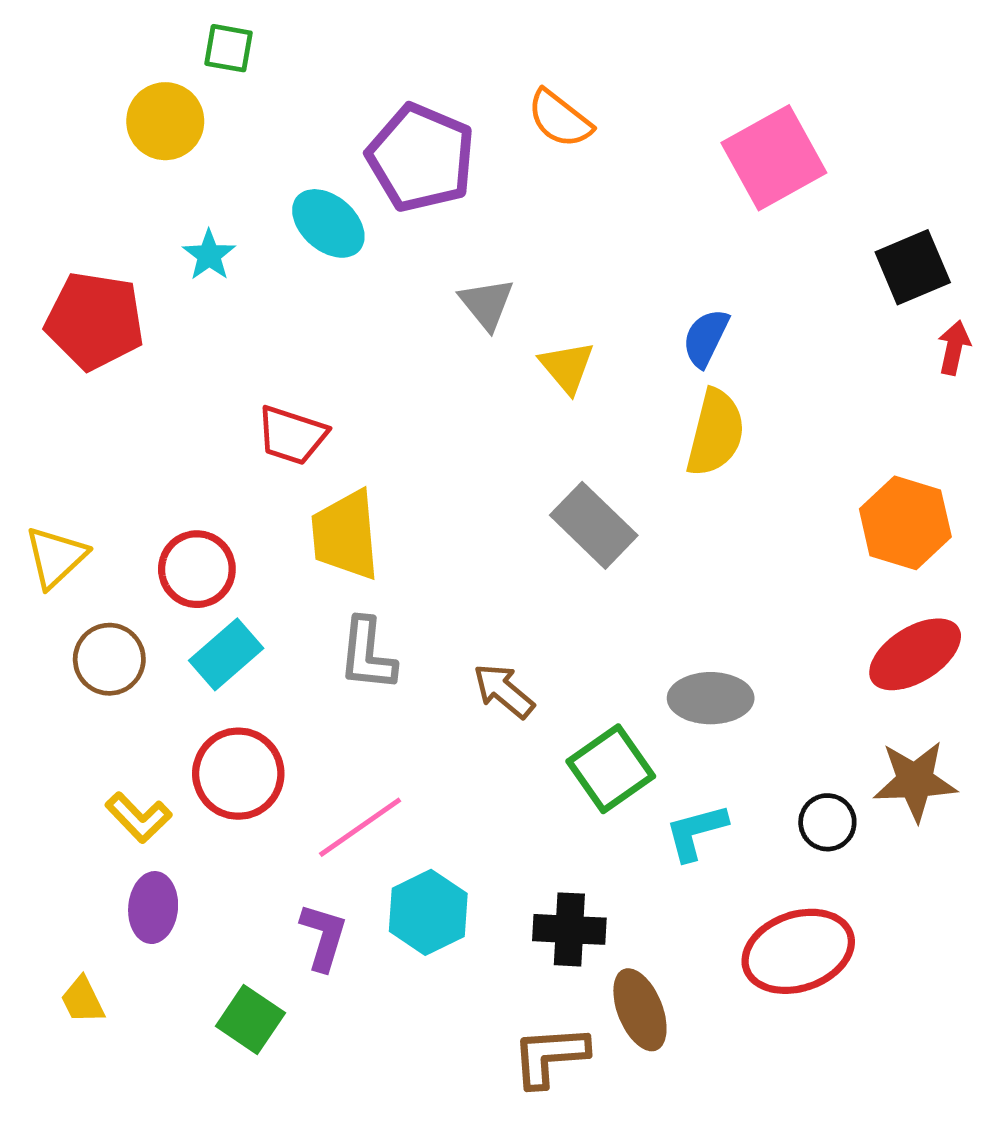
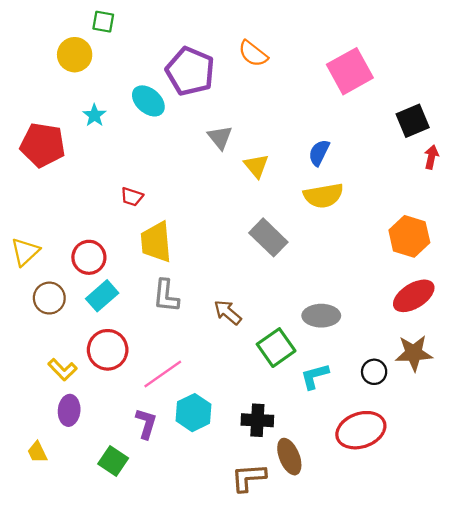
yellow semicircle: (715, 433) -> (323, 196), turned 66
red trapezoid: (292, 435) -> (132, 197), size x0.7

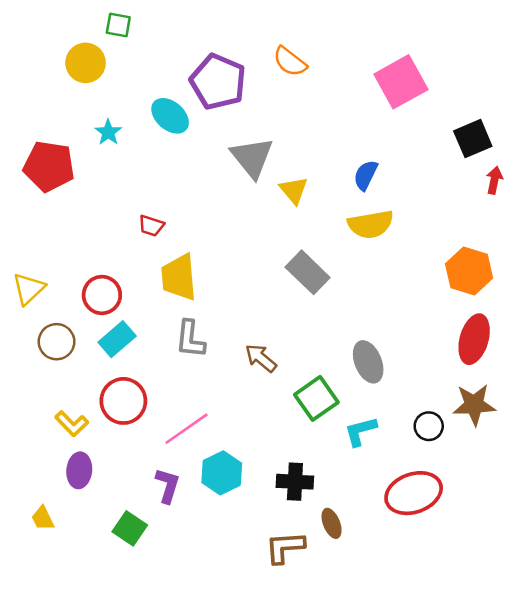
gray triangle: (220, 137) -> (252, 157), size x1.5
red ellipse: (414, 296) -> (474, 339), turned -42
gray ellipse: (321, 316) -> (368, 362), turned 68
brown ellipse: (289, 457) -> (332, 523), size x0.7

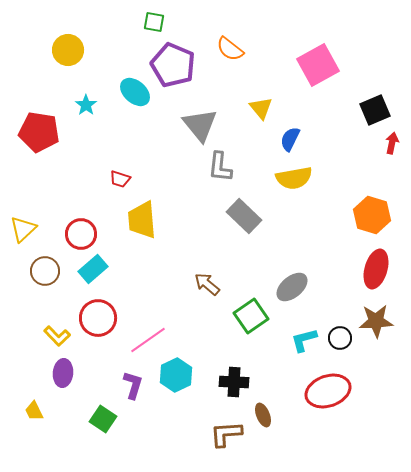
green square: (118, 25) -> (154, 22), moved
yellow triangle: (294, 190) -> (261, 108), moved
gray L-shape: (190, 339) -> (220, 167), moved
gray ellipse: (368, 362) -> (292, 287), turned 72
cyan L-shape: (361, 431) -> (304, 340), moved

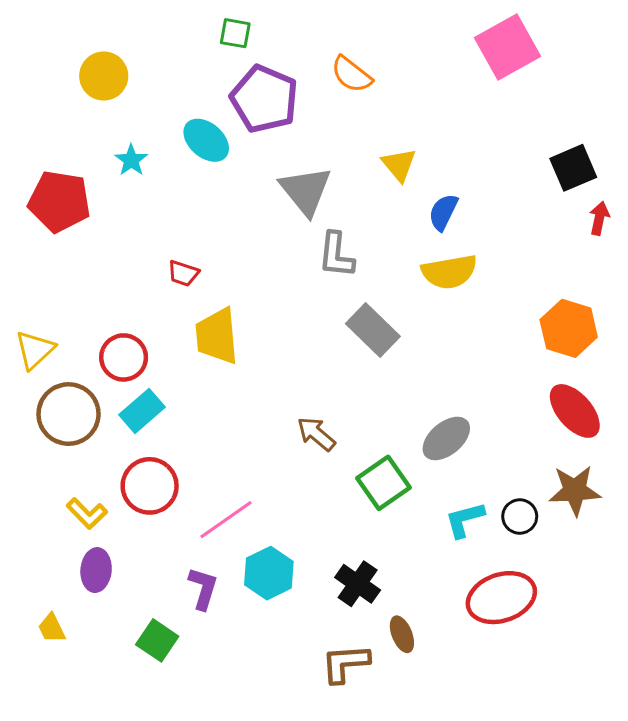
pink square: (318, 65) -> (507, 47), moved
red ellipse: (376, 269) -> (575, 411), turned -57
brown circle: (45, 271) -> (69, 414), size x1.4
black cross: (234, 382) -> (358, 584), turned 32

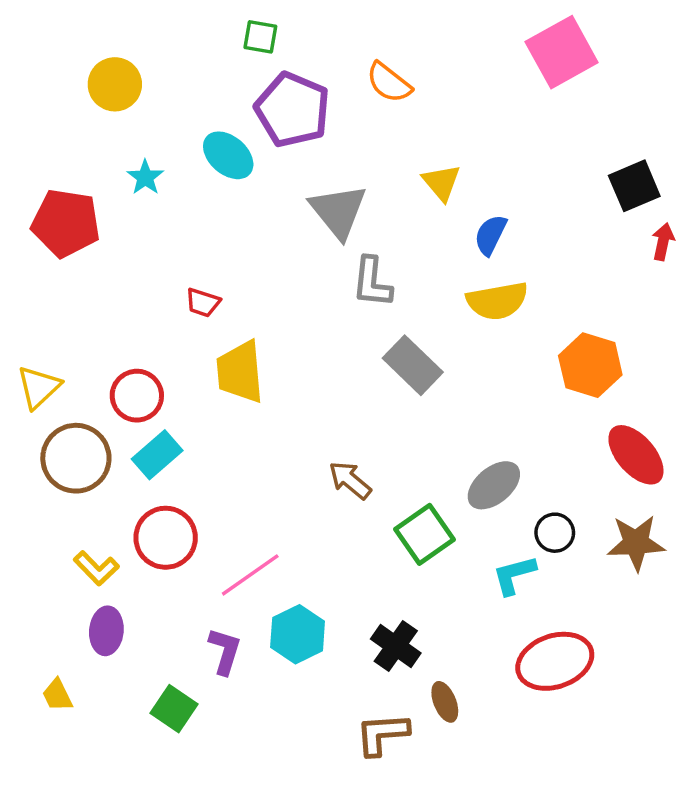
orange hexagon: (569, 328) -> (590, 365), moved
black circle: (520, 517) -> (555, 533), moved

